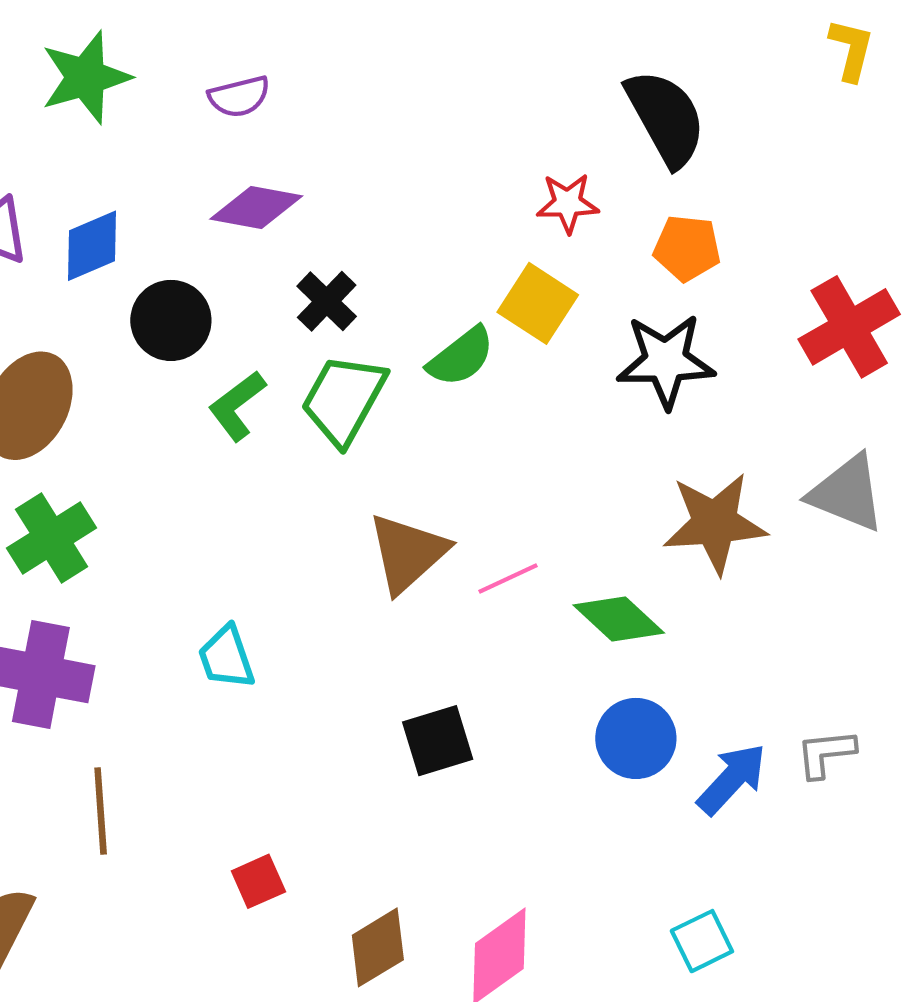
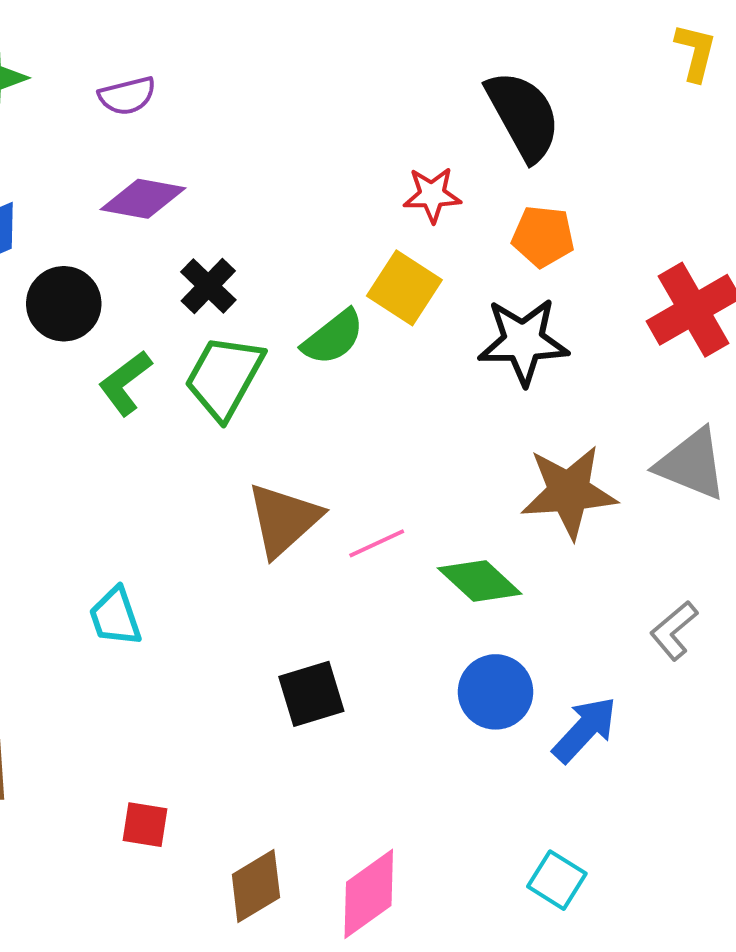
gray L-shape: (826, 753) -> (674, 631), moved, turned -34
red square: (258, 881) -> (145, 825), turned 33
cyan square: (702, 941) -> (557, 880), turned -32

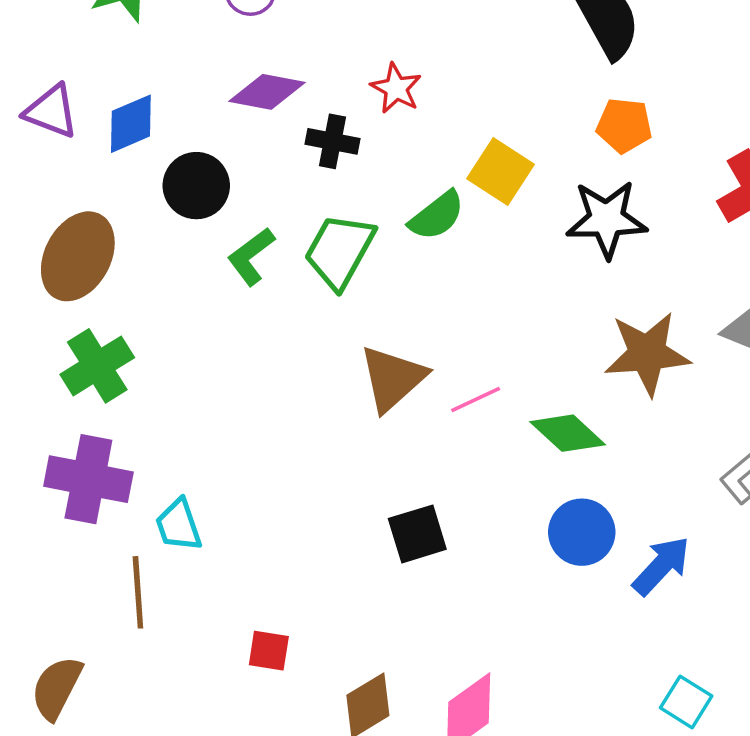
red star: (432, 195) -> (396, 88), moved, turned 30
black cross: (208, 286) -> (332, 141), moved, turned -33
cyan trapezoid: (115, 617) -> (179, 525), moved
cyan square: (557, 880) -> (686, 702), moved

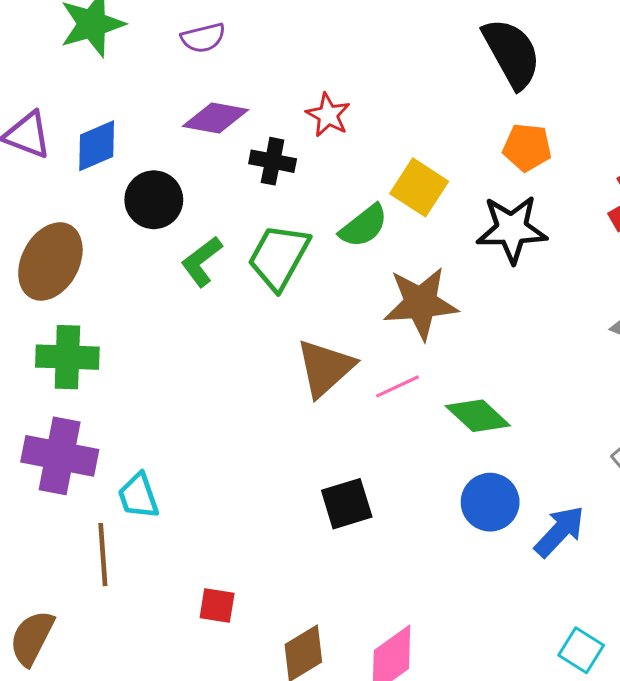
brown star: (647, 354) -> (421, 303), moved
green cross: (97, 366) -> (67, 357), turned 34

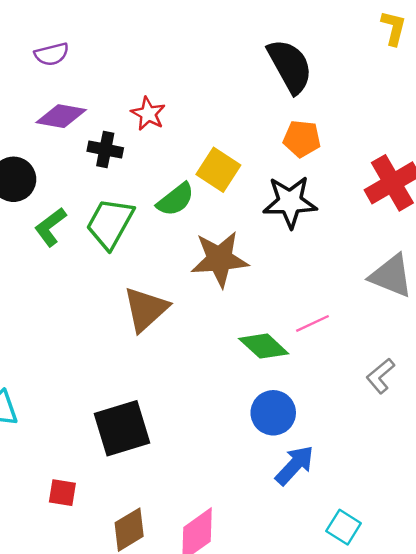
pink line: (398, 386) -> (313, 323), moved
black square: (347, 504) -> (122, 428), moved, size x1.4
blue arrow: (560, 531) -> (295, 465), moved

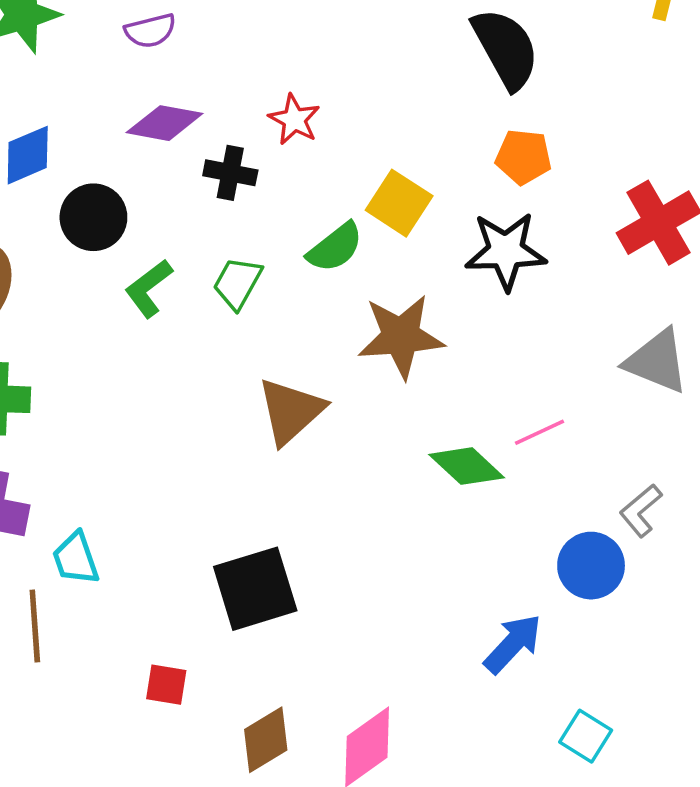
green trapezoid: (110, 223) -> (237, 283), size x0.7
blue circle: (273, 413) -> (591, 566), moved

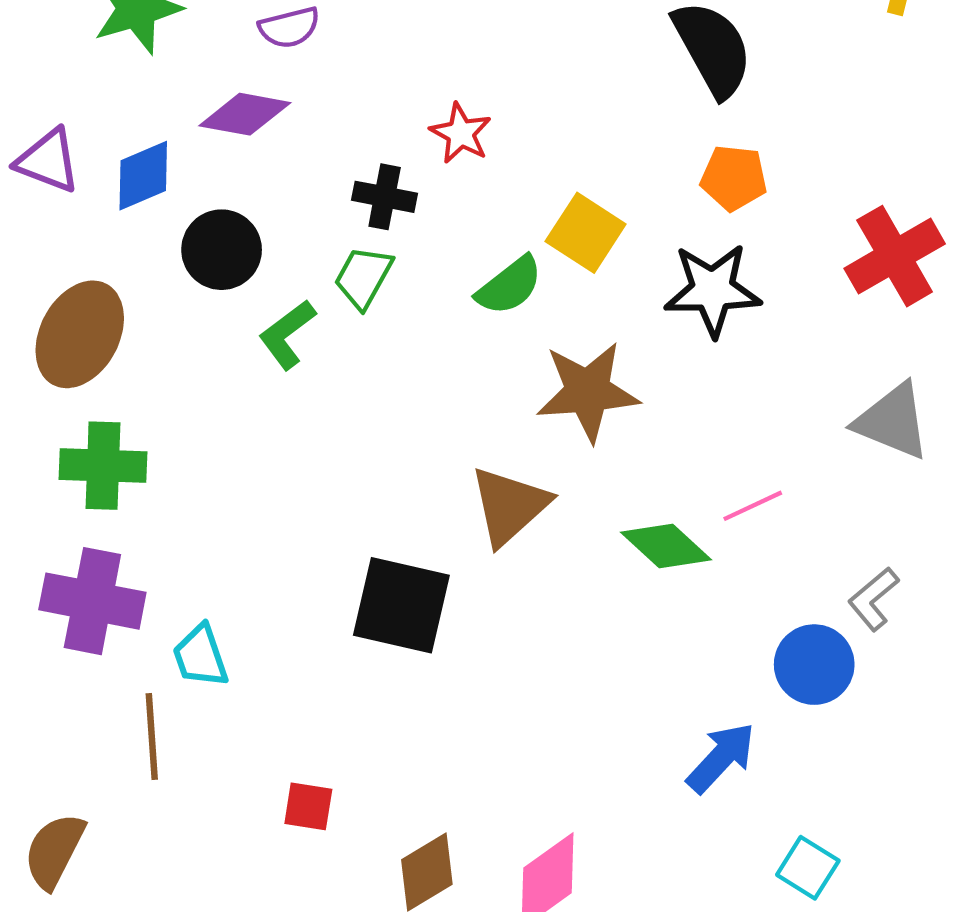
purple diamond: (165, 123) -> (245, 114), moved
green trapezoid: (237, 283) -> (363, 277), moved
brown triangle: (291, 411) -> (509, 506), moved
black square: (255, 589) -> (401, 605), moved, turned 30

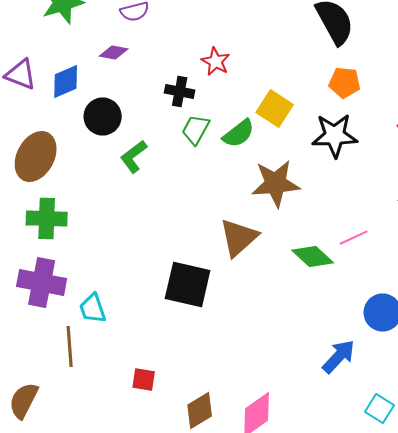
purple diamond: (245, 114) -> (114, 53), size x0.7
green trapezoid: (363, 277) -> (196, 130), moved

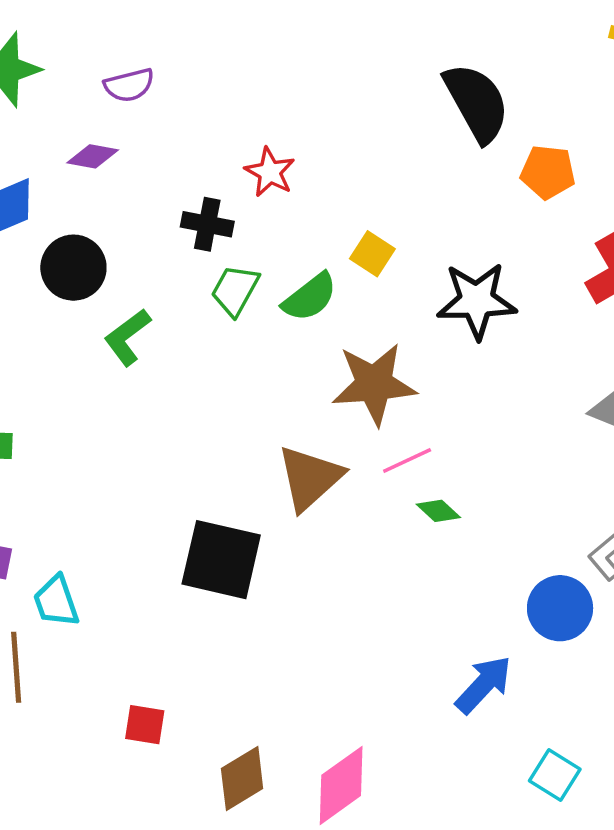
orange pentagon: (345, 83) -> (548, 172), moved
yellow square: (275, 109) -> (372, 254), size x0.7
pink line: (354, 238) -> (407, 460), moved
green diamond: (313, 257) -> (438, 511), size x0.6

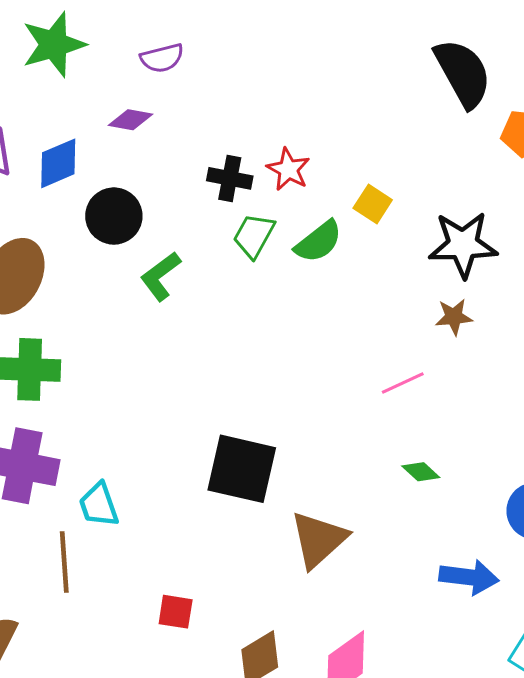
red star: (270, 172) -> (288, 169), moved
brown star: (374, 384) -> (454, 317), moved, size x0.5
brown triangle: (310, 478) -> (318, 539), moved
green diamond: (438, 511) -> (421, 472), moved
blue arrow: (484, 685) -> (469, 577), turned 54

